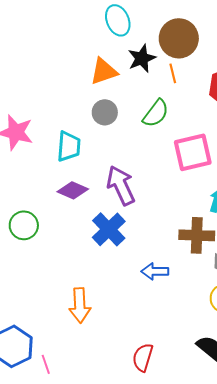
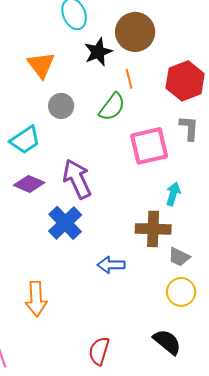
orange triangle: (104, 71) -> (41, 65), moved, turned -48
orange line: (173, 73) -> (129, 79), moved
cyan trapezoid: (69, 146) -> (25, 140), turned 52

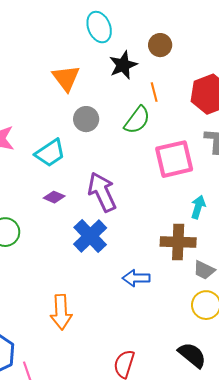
brown circle: (135, 32) -> (160, 45), size x0.6
purple diamond: (29, 184) -> (54, 197), size x0.7

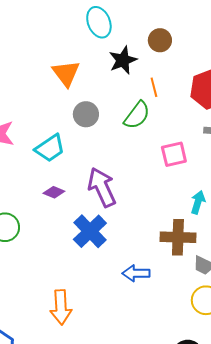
pink square: (174, 159) -> (174, 154), size x0.7

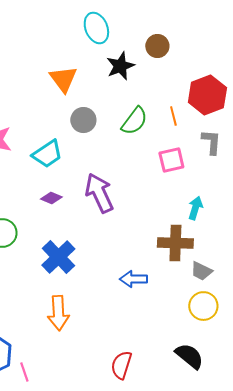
orange line: (154, 87) -> (173, 116), moved
blue cross: (90, 231) -> (58, 257), moved

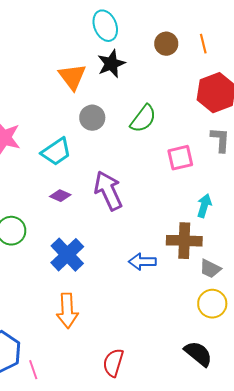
black star: (120, 66) -> (111, 64), moved
orange line: (173, 116) -> (203, 44), moved
blue arrow: (133, 279) -> (142, 262), moved
red semicircle: (121, 365) -> (113, 363), moved

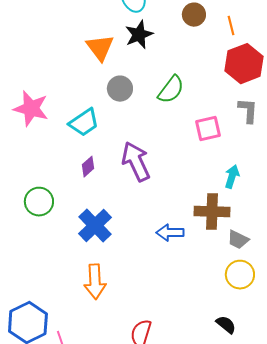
orange line: (203, 44) -> (231, 26), moved
purple diamond: (60, 196) -> (88, 167), turned -65
black semicircle: (198, 354) -> (226, 325), size x0.7

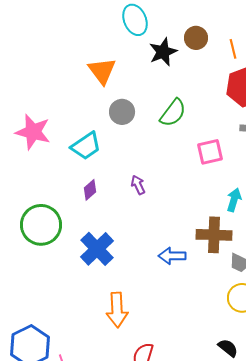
black star: (139, 35) -> (163, 52), moved
purple arrow: (136, 162) -> (138, 185), size x0.5
green circle: (39, 202) -> (41, 225), size x1.4
orange arrow: (95, 282) -> (117, 310), moved

